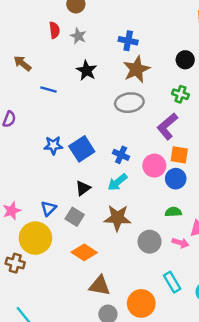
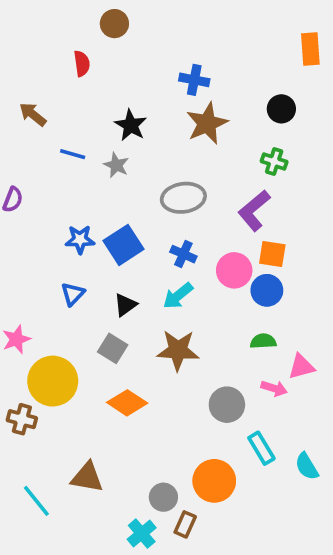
gray star: (78, 36) -> (116, 165), moved
gray ellipse: (129, 103) -> (183, 198), moved
blue triangle: (49, 208) -> (73, 294), moved
gray circle: (150, 242) -> (227, 405), moved
brown triangle: (100, 286) -> (87, 477), moved

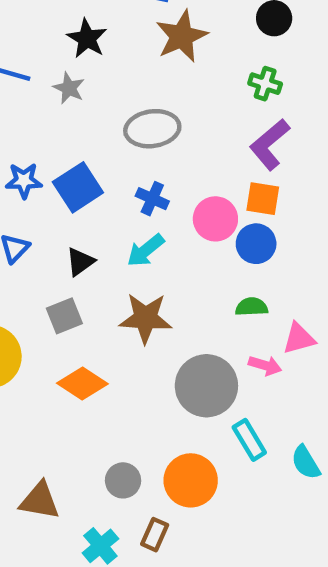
purple L-shape: (254, 210) -> (270, 144), moved
gray square: (113, 348) -> (64, 316), turned 36
gray circle: (227, 405) -> (206, 386), size x1.4
brown triangle: (87, 477) -> (40, 501), moved
gray circle: (163, 497) -> (123, 480), moved

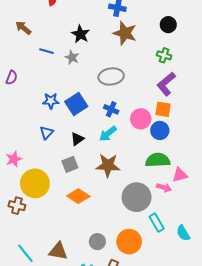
brown star: (182, 36) -> (125, 33), turned -30
green semicircle: (252, 307) -> (158, 160), size x1.6

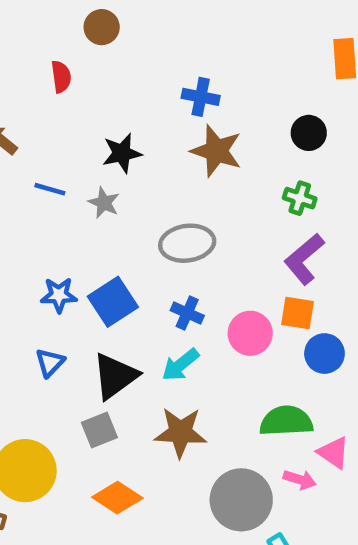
black star: (80, 34) -> (122, 153), turned 30
blue circle: (160, 130) -> (324, 354), moved
black triangle: (77, 139) -> (115, 376), size x1.6
pink triangle: (180, 175) -> (333, 453), turned 49

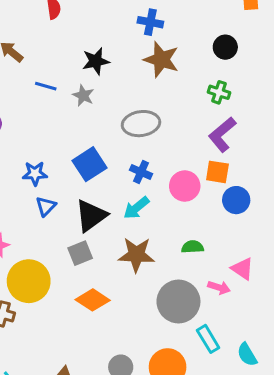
blue star: (59, 295) -> (35, 174), moved
green semicircle: (286, 421) -> (193, 247), moved, size x0.6

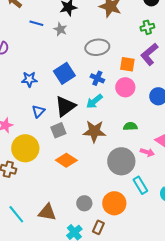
green cross: (219, 92) -> (147, 27), turned -32
orange square: (217, 172) -> (127, 64), moved
blue triangle: (46, 206) -> (38, 111), moved

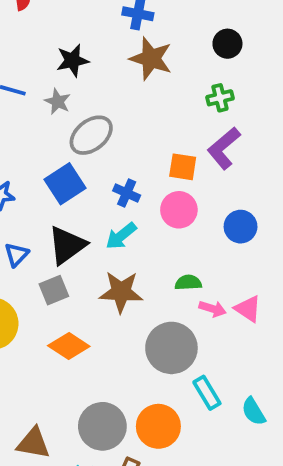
gray ellipse: (97, 47) -> (91, 135), moved, turned -30
pink arrow: (147, 152) -> (213, 309), moved
gray circle: (84, 203) -> (102, 426), size x1.6

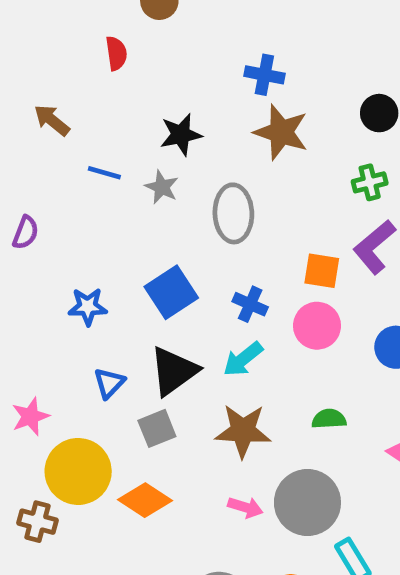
gray ellipse: (91, 135) -> (233, 213), moved, turned -54
pink arrow: (213, 309) -> (245, 507), moved
orange diamond: (69, 346) -> (145, 500), moved

